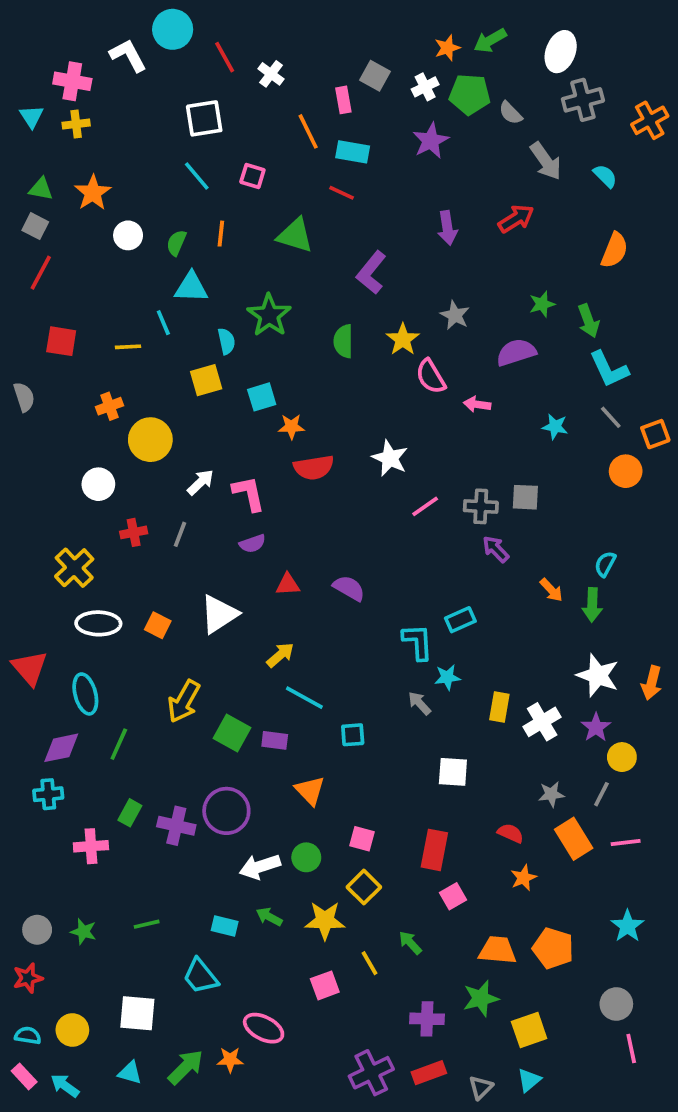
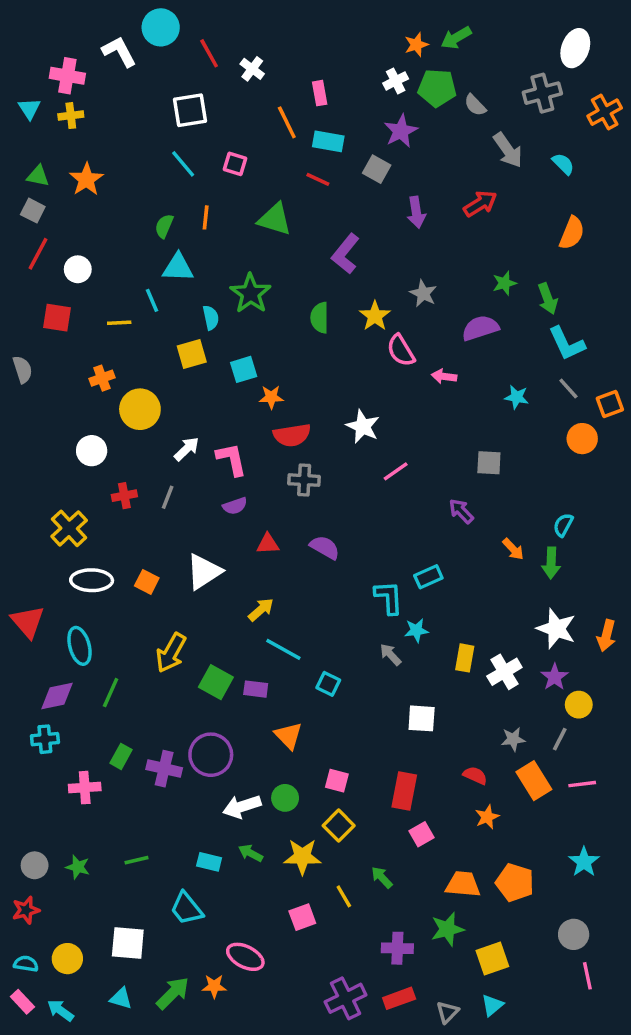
white ellipse: (561, 52) -> (575, 48), moved
gray square: (375, 76) -> (377, 169), moved
white circle: (128, 235) -> (78, 269), moved
gray cross: (481, 506) -> (304, 480), moved
cyan square: (353, 735) -> (328, 684), turned 30

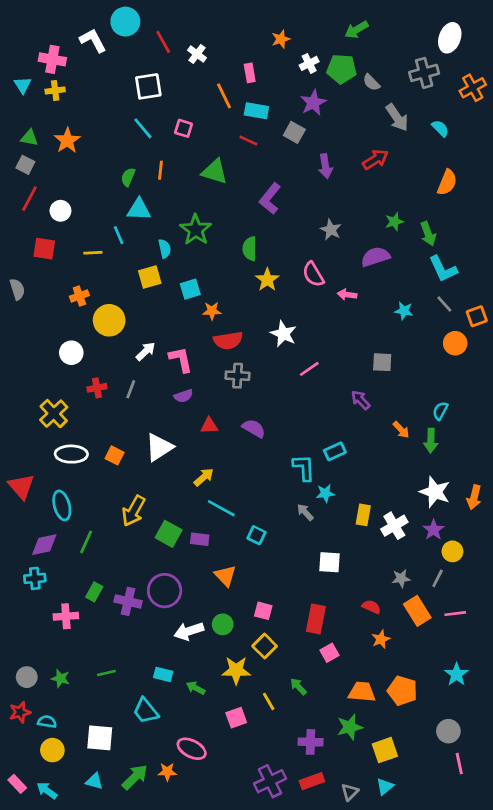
orange star: (416, 45) -> (281, 39), moved
yellow star: (375, 316) -> (267, 280), moved
green arrow: (251, 853) -> (196, 688), moved
cyan semicircle: (26, 964) -> (47, 722), moved

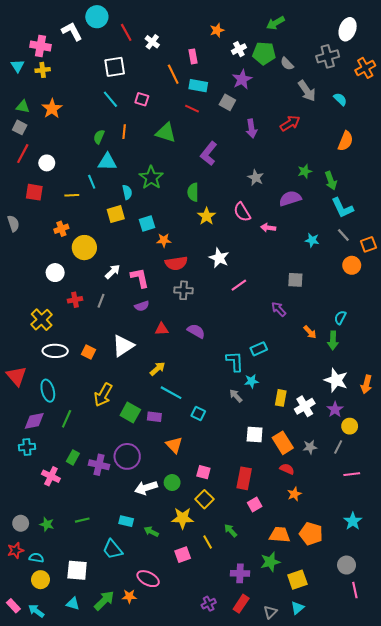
orange rectangle: (417, 611) -> (283, 443), moved
pink cross: (66, 616) -> (51, 476), turned 30
purple cross: (270, 781) -> (209, 604), size x0.6
red rectangle: (312, 781) -> (241, 604), turned -36

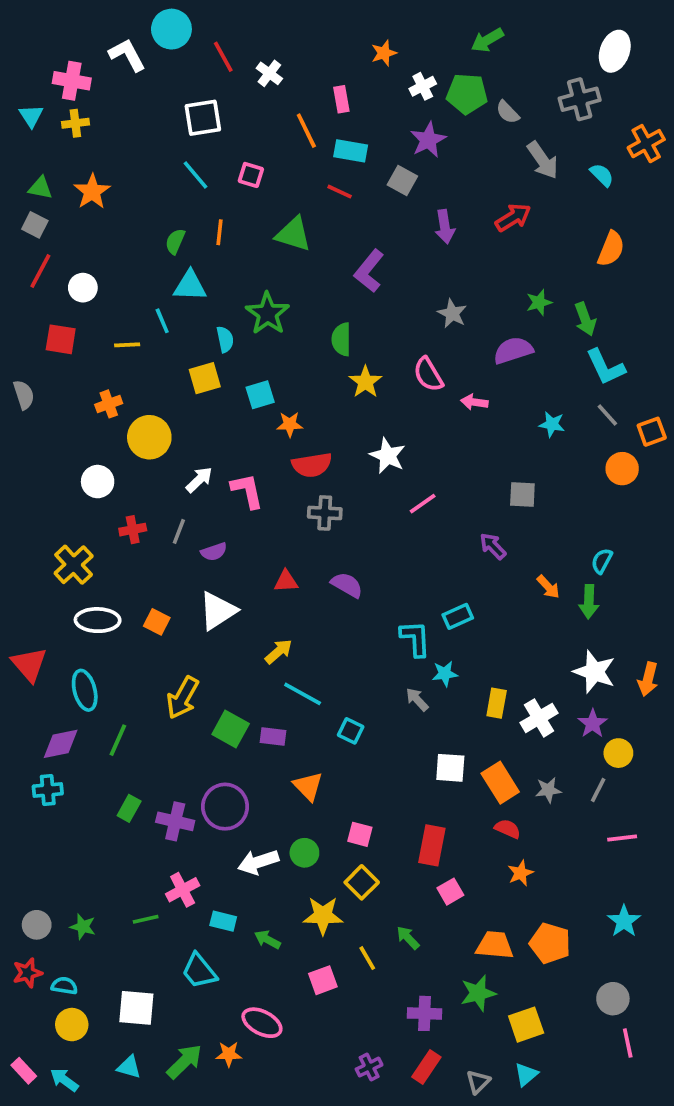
orange cross: (365, 68) -> (646, 144), moved
purple semicircle: (142, 306) -> (214, 552), moved
pink cross: (51, 476) -> (183, 890), moved, turned 36

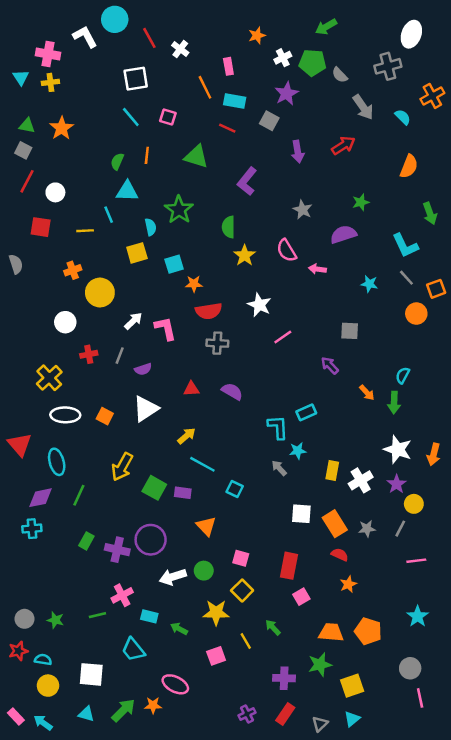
green arrow: (585, 319) -> (430, 213), moved

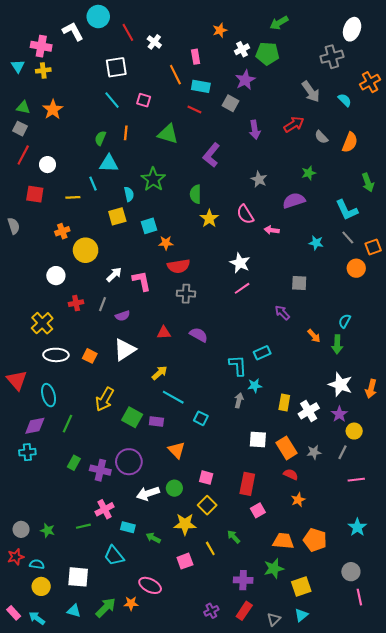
gray semicircle: (340, 75) -> (321, 137), moved
white star: (259, 305) -> (240, 263), moved
gray arrow: (279, 468) -> (239, 400), turned 56

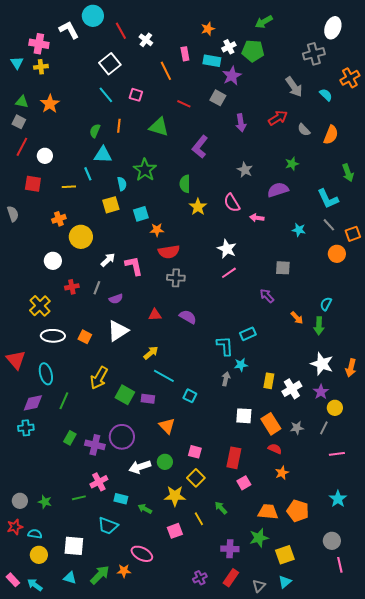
white square: (116, 67) -> (110, 64), turned -30
cyan rectangle: (201, 86) -> (212, 61), moved
cyan trapezoid: (114, 556) -> (108, 526), turned -30

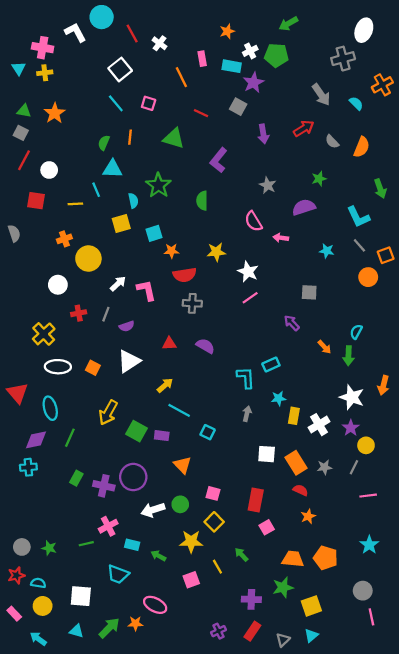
yellow star: (198, 207) -> (216, 252), moved, turned 30
cyan star: (241, 365) -> (279, 398), moved
orange arrow: (351, 368) -> (383, 385), moved
pink rectangle: (13, 580) -> (14, 614), moved

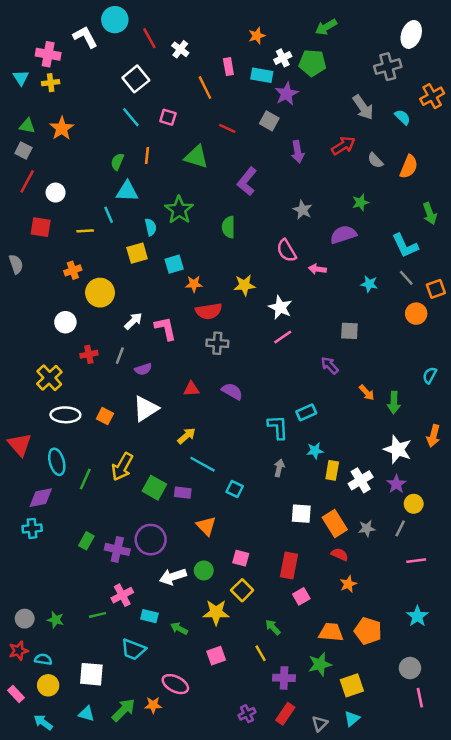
cyan semicircle: (356, 332) -> (430, 375), moved
green line: (70, 438) -> (85, 479), moved
yellow line: (217, 567) -> (261, 653), moved

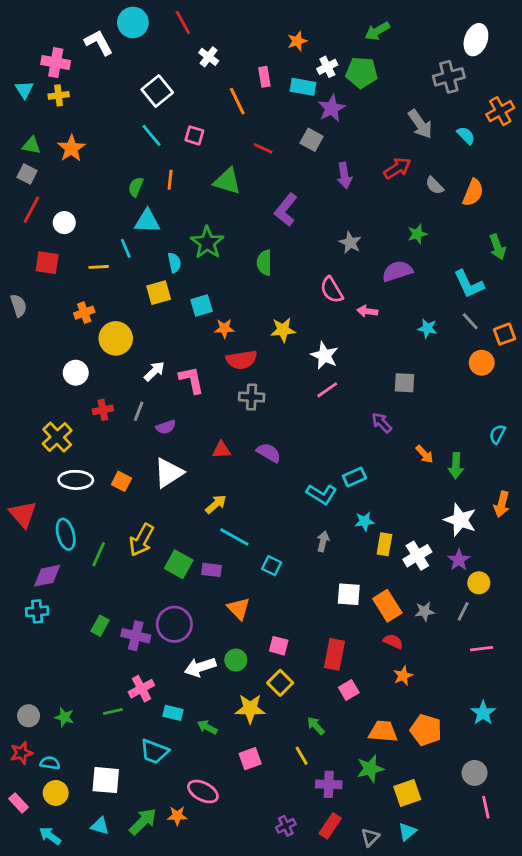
red line: (149, 38) -> (183, 22), moved
cyan L-shape: (278, 427) -> (322, 494), turned 125

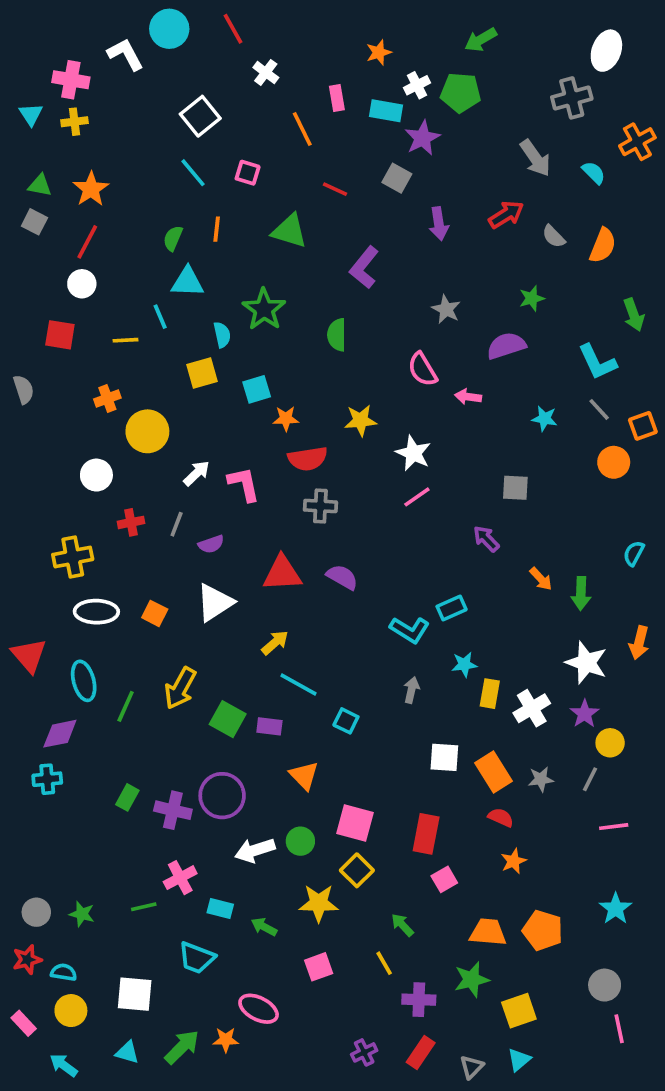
red line: (31, 210) -> (87, 242), moved
yellow cross: (57, 437) -> (73, 557), turned 32
red triangle: (222, 450) -> (282, 573), size x1.6
pink square: (279, 646) -> (355, 823), size x1.5

